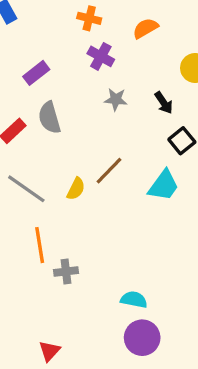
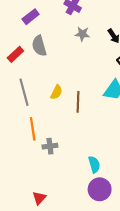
brown line: (109, 171) -> (78, 102), moved, turned -42
gray line: (26, 189) -> (24, 92), turned 40
cyan semicircle: (134, 300) -> (94, 164), turned 63

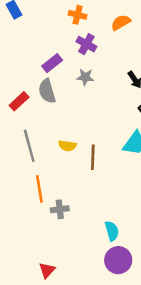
purple rectangle: (31, 17) -> (52, 63), moved
gray star: (82, 34) -> (85, 77), moved
yellow semicircle: (56, 92) -> (67, 146), turned 72

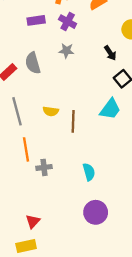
purple rectangle: (52, 63) -> (36, 20), moved, turned 30
cyan semicircle: (112, 231) -> (89, 172), moved

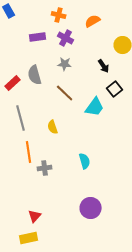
cyan trapezoid: (110, 109) -> (95, 107), moved
yellow semicircle: (51, 111) -> (53, 127), moved, turned 64
brown line: (73, 121) -> (65, 93), moved, turned -48
cyan semicircle: (89, 172) -> (85, 161), moved

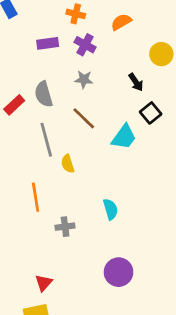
gray line: (21, 118) -> (46, 140), moved
gray cross: (45, 168) -> (65, 227), moved

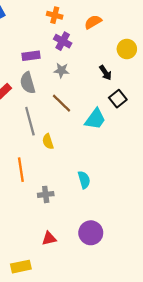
purple rectangle: (48, 43) -> (31, 56), moved
red triangle: (44, 283) -> (49, 238), moved, turned 35

